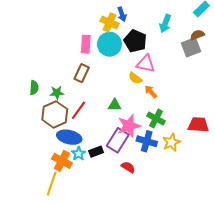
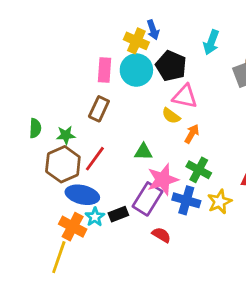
orange arrow: (151, 92) -> (192, 134), turned 72

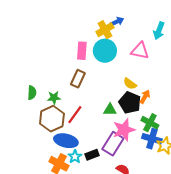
blue arrow: (153, 30) -> (117, 22), turned -96
yellow cross: (136, 41) -> (105, 30), turned 36
black pentagon: (171, 66) -> (130, 103), moved
pink triangle: (185, 96) -> (140, 51), moved
blue cross: (186, 200) -> (152, 139), moved

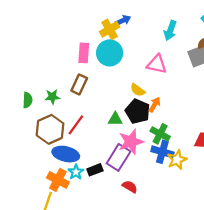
pink triangle: (140, 51) -> (157, 64), moved
green star: (54, 98) -> (52, 97), moved

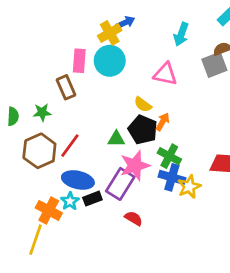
brown rectangle: (79, 84) -> (66, 87), moved, turned -48
blue ellipse: (66, 154) -> (78, 180), moved

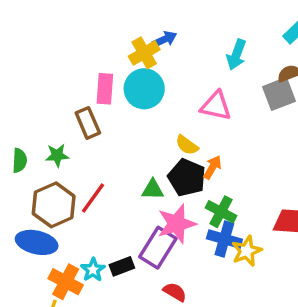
blue ellipse: (78, 180) -> (37, 242), moved

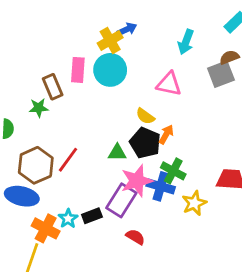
brown rectangle: (88, 123) -> (53, 87), moved
green star: (57, 155) -> (39, 108), moved
blue cross: (224, 239) -> (161, 186), moved

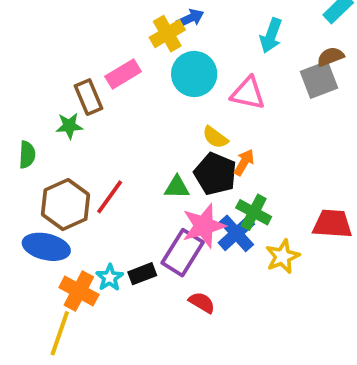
pink rectangle: (78, 70) -> (123, 74), turned 55
cyan circle: (110, 70) -> (194, 74), moved
blue cross: (161, 186) -> (236, 233), turned 32

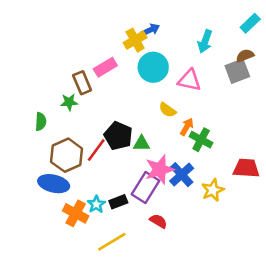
black pentagon: (215, 174) -> (118, 136), moved
green cross: (254, 212) -> (201, 140), moved
yellow line: (60, 333) -> (112, 242), moved, turned 40

